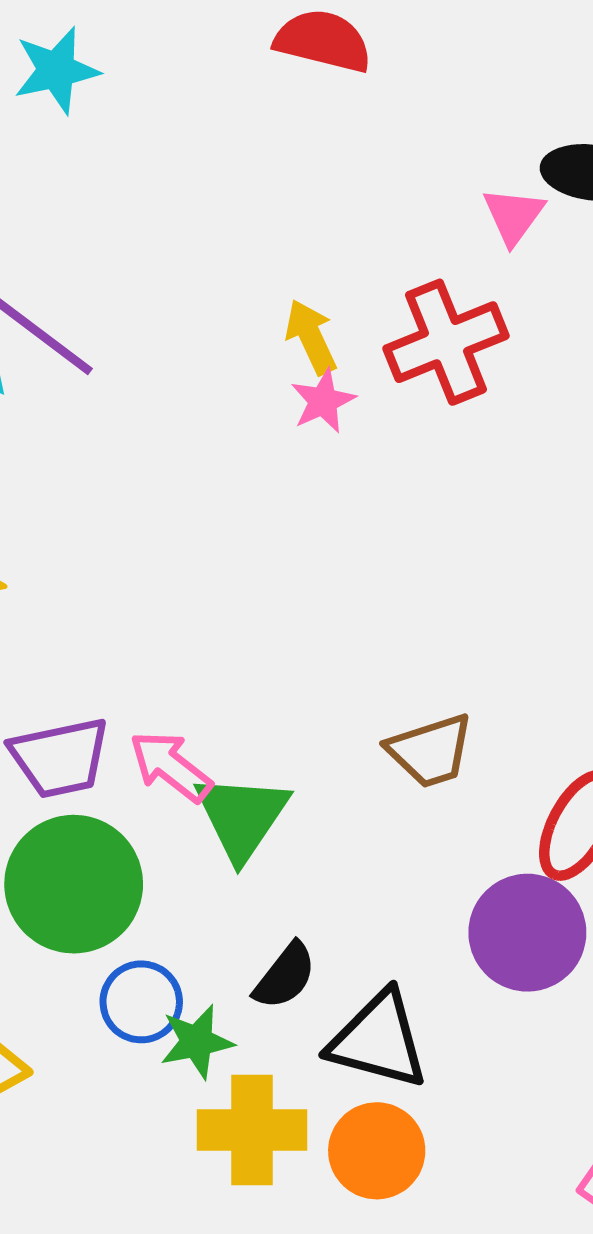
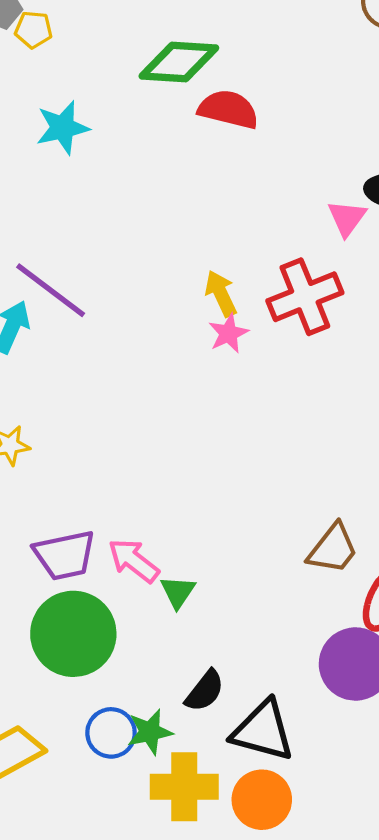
brown trapezoid: (430, 751) -> (333, 549), moved, turned -34
green triangle: (242, 817) -> (178, 592), size x0.6
blue circle: (141, 1002) -> (111, 733), moved

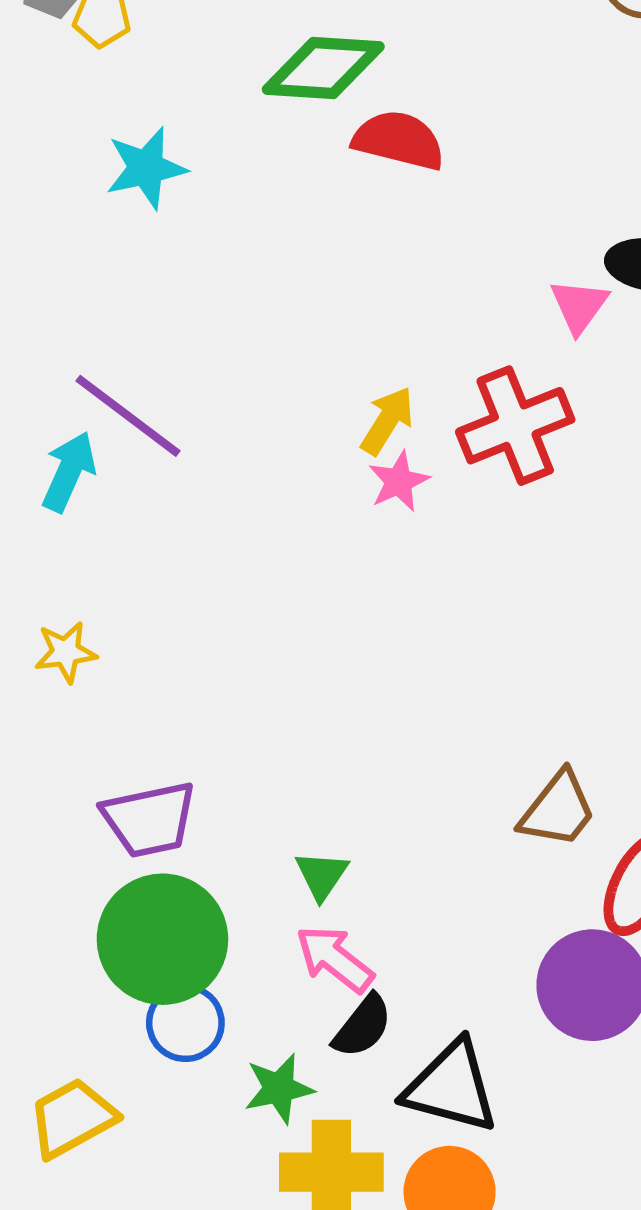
yellow arrow: (221, 293) -> (387, 421), turned 57
pink arrow: (134, 561) -> (335, 959), moved
blue circle: (111, 733) -> (185, 1023), moved

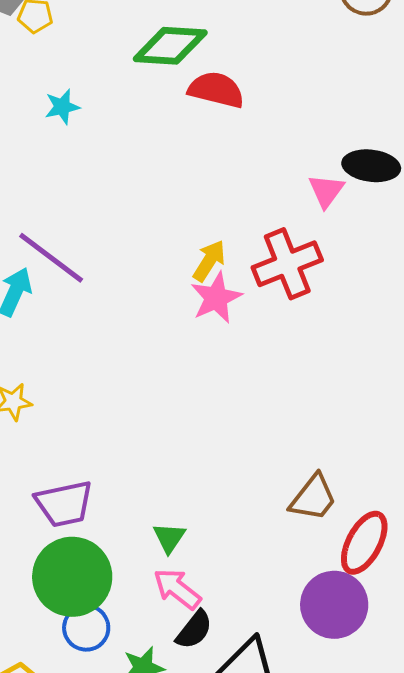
cyan star: (146, 168) -> (62, 107), size x0.7
pink star: (399, 481) -> (216, 298), size x1.4

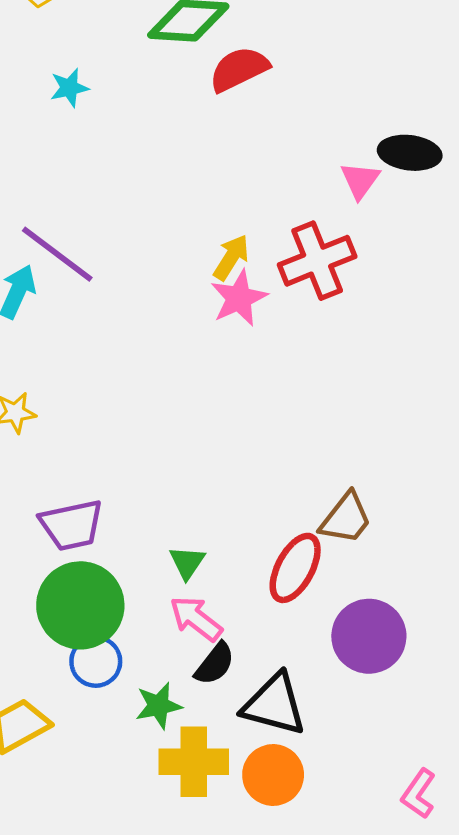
red semicircle: (216, 90) -> (239, 69), turned -40
red ellipse: (364, 543) -> (295, 568), moved

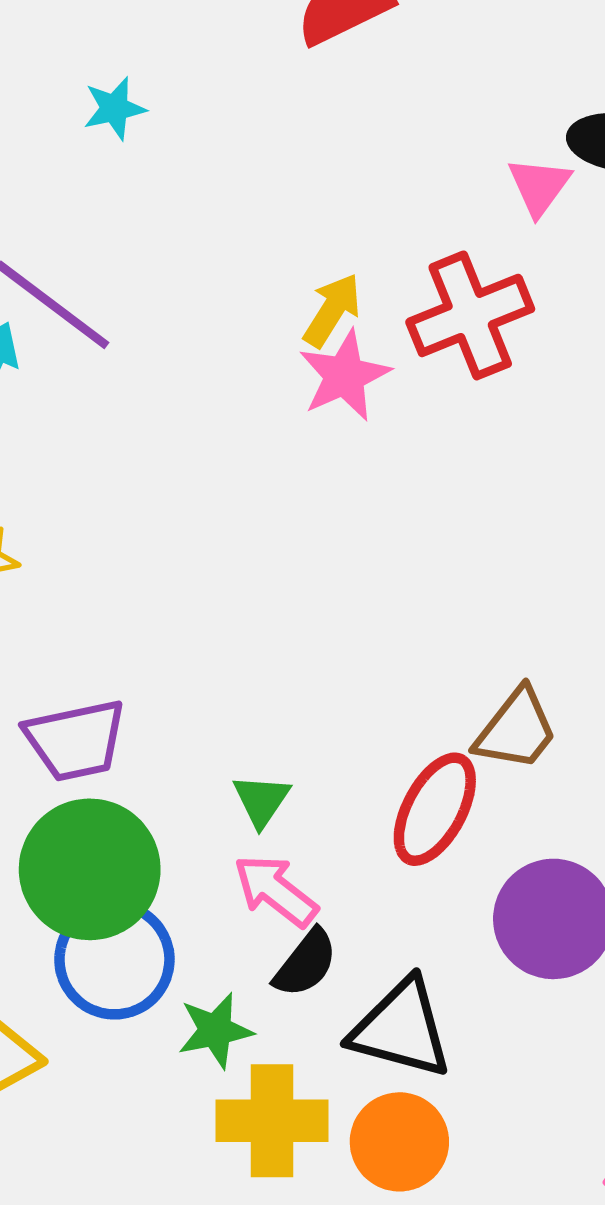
cyan star: (69, 88) -> (114, 108), moved
blue circle: (96, 662) -> (114, 960), size x1.4

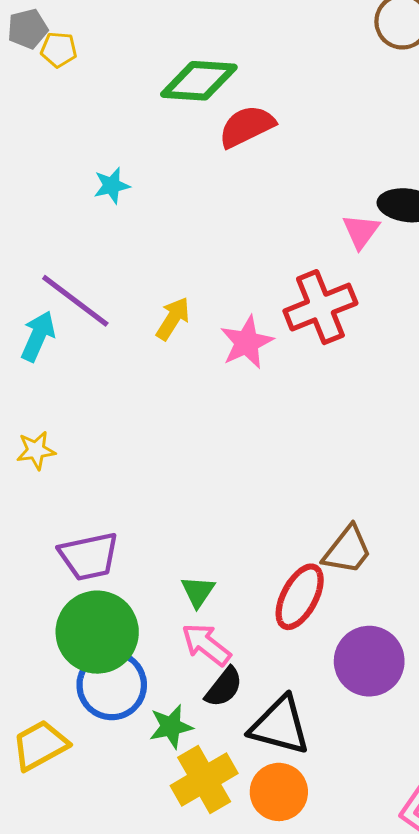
yellow arrow: (332, 310) -> (173, 318), moved
yellow cross: (272, 1121) -> (204, 780), turned -30

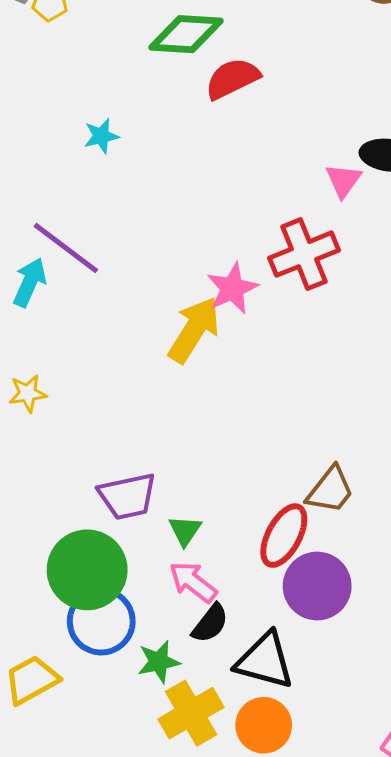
yellow arrow: (173, 318) -> (194, 330), moved, size x1.6
purple trapezoid: (89, 556) -> (127, 496), moved
purple circle: (369, 661) -> (317, 586), moved

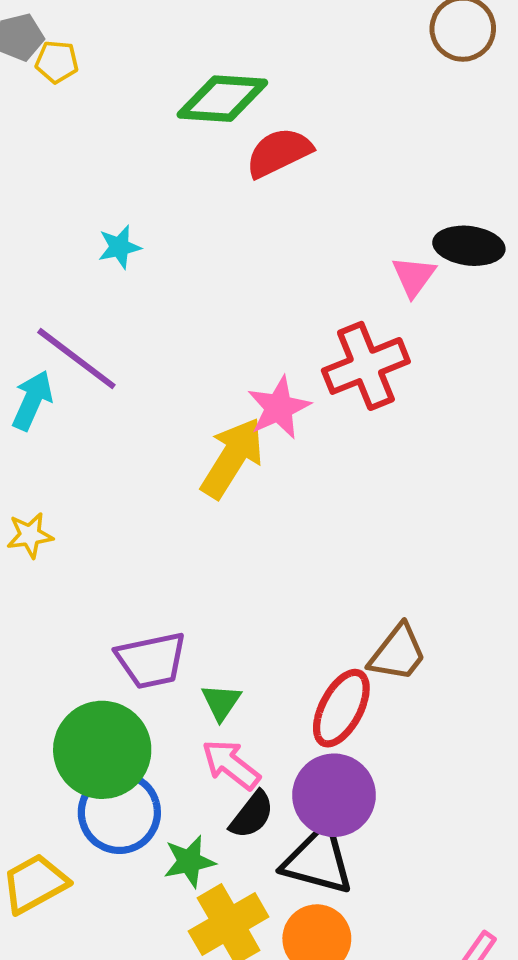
cyan star: (101, 136) -> (119, 247), moved
purple circle: (317, 586) -> (334, 795), moved

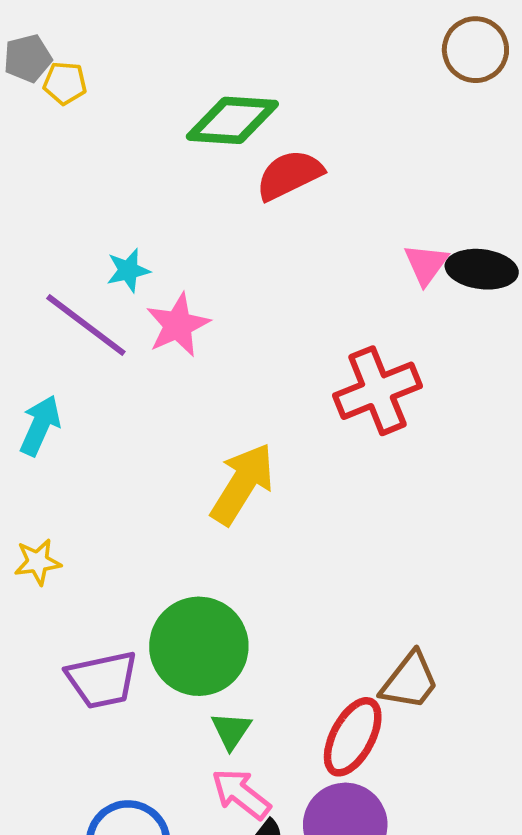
pink triangle: (414, 276) -> (426, 264), moved
purple line: (76, 359) -> (86, 325), moved
pink star: (279, 408) -> (178, 325), moved
purple trapezoid: (151, 660) -> (102, 680), moved
green circle: (102, 750) -> (199, 646), moved

